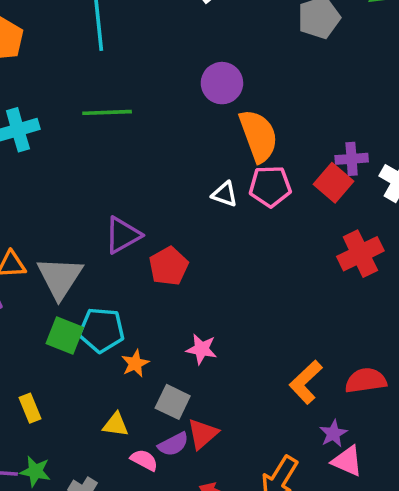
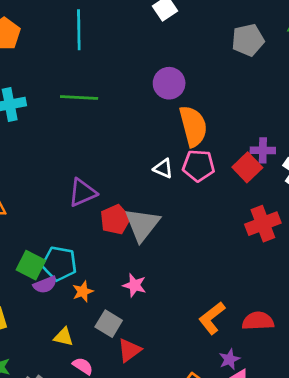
gray triangle: (60, 278) -> (142, 225), moved
purple semicircle: (173, 444) -> (45, 285), moved

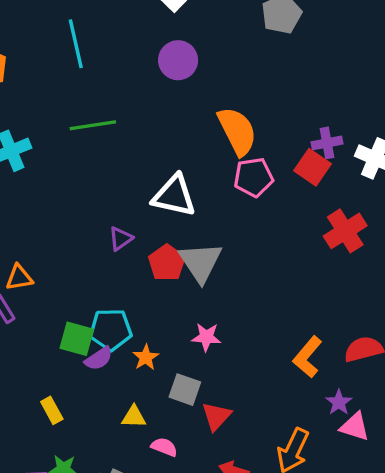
purple circle: (169, 83) -> (178, 60), moved
white triangle: (163, 168) -> (174, 196), moved, size x1.8
purple triangle: (82, 193) -> (121, 239), size x0.7

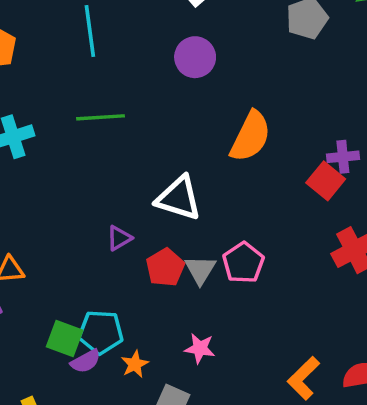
orange semicircle: (237, 131) -> (250, 136), turned 48
pink pentagon: (254, 177) -> (243, 263), moved, turned -30
gray triangle: (200, 262) -> (200, 270), size x0.7

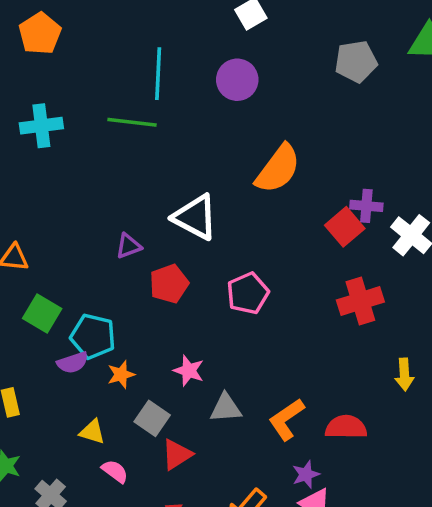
cyan line: (90, 31) -> (158, 74), moved
gray triangle: (200, 270) -> (226, 408), moved, turned 44
green square: (65, 339) -> (42, 314), moved

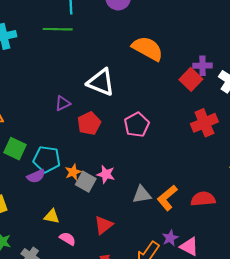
orange semicircle: (278, 169) -> (148, 49), turned -92
orange star: (121, 375) -> (73, 172), moved
gray triangle: (226, 408) -> (142, 195), moved
gray square: (152, 418) -> (86, 182), moved
purple star: (306, 474) -> (170, 238), moved

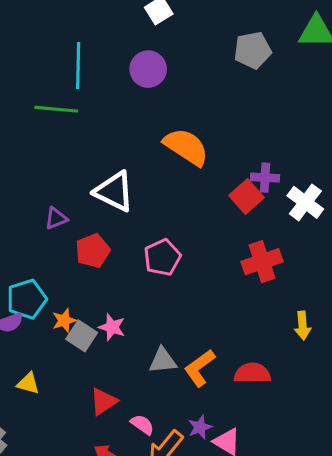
cyan pentagon: (47, 159) -> (27, 299), turned -30
pink semicircle: (68, 239) -> (142, 425), moved

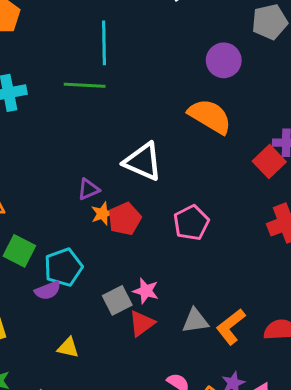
purple circle: (148, 69) -> (224, 60), moved
orange star: (64, 320) -> (102, 214), moved
gray square: (82, 336) -> (117, 300), turned 32
red triangle: (103, 401) -> (142, 323), moved

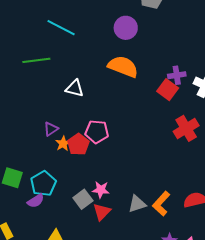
cyan line: (104, 43) -> (61, 28), moved, turned -52
white triangle: (143, 162) -> (75, 88), moved, size x0.7
pink pentagon: (191, 223) -> (97, 132), moved, turned -30

